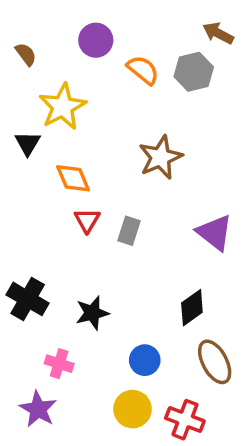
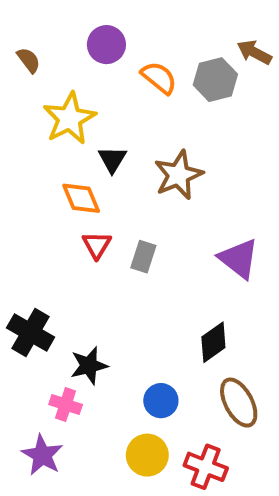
brown arrow: (218, 33) -> (254, 52), moved
black triangle: (28, 143) -> (112, 159), moved
black star: (92, 313) -> (89, 366), moved

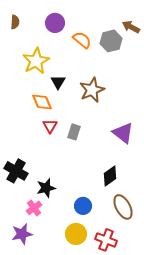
brown semicircle: (29, 60) -> (15, 22), moved, turned 40
pink cross: (66, 405) -> (34, 208), turned 35
purple star: (42, 455) -> (22, 234), turned 30

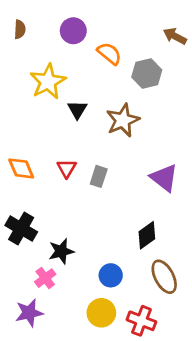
gray hexagon: (111, 41) -> (147, 74), moved
orange diamond: (42, 102) -> (21, 168), moved

